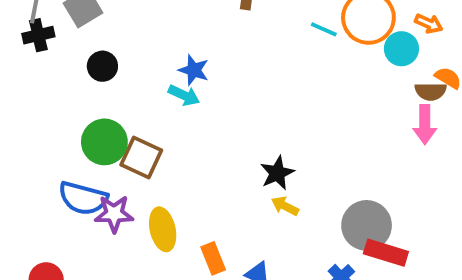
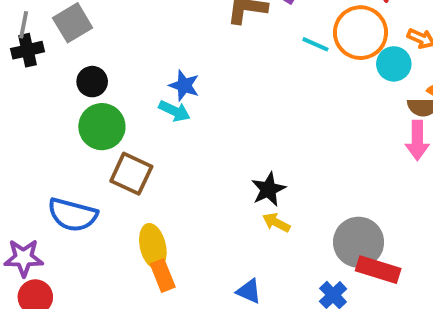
green circle: (104, 142) -> (102, 127), moved
purple star: (114, 214) -> (24, 258), moved
orange rectangle: (213, 258) -> (163, 275), moved

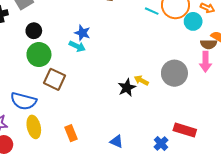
yellow arrow: (276, 223) -> (141, 80), moved
gray circle: (359, 242) -> (174, 73), moved
yellow ellipse: (153, 246) -> (34, 127), moved

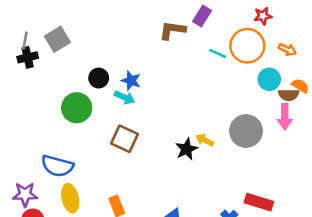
cyan circle: (193, 21) -> (269, 79), moved
black circle: (34, 31) -> (99, 78), moved
brown square: (54, 79) -> (125, 139), moved

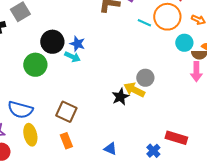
black circle: (99, 78) -> (52, 42), size x1.5
gray circle: (246, 131) -> (145, 78), moved, size x0.7
brown square: (125, 139) -> (66, 112), moved
yellow arrow: (205, 140) -> (134, 90), size x1.5

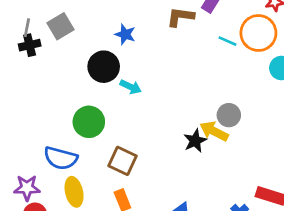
blue star: (77, 44) -> (125, 34), moved
green circle: (35, 65) -> (89, 122), moved

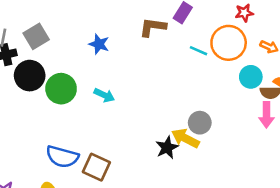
black circle: (104, 67) -> (30, 76), moved
green circle: (89, 122) -> (61, 89), moved
blue semicircle: (61, 158) -> (62, 157), moved

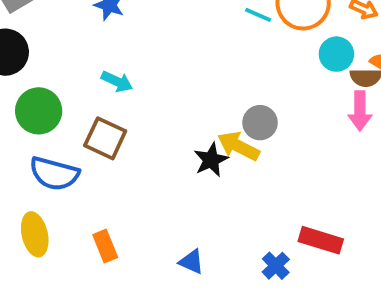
green circle: (61, 89) -> (39, 111), moved
brown square: (96, 167) -> (105, 138), moved

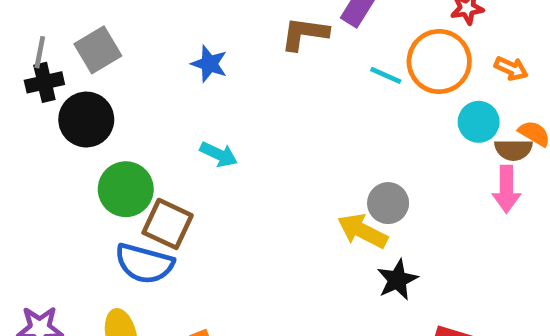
brown square: (105, 138) -> (168, 224), moved
black star: (211, 160) -> (397, 280), moved

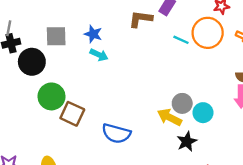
gray square: (98, 50) -> (56, 36), moved, turned 30
cyan circle: (479, 122) -> (203, 113), moved
cyan arrow: (219, 154) -> (99, 55), moved
blue semicircle: (144, 263) -> (116, 133), moved

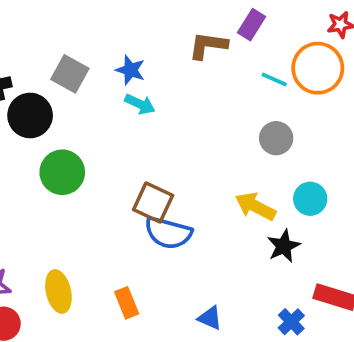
gray square: (56, 36) -> (70, 74), turned 30
gray circle: (182, 103) -> (276, 138), moved
brown square: (72, 114) -> (153, 203), moved

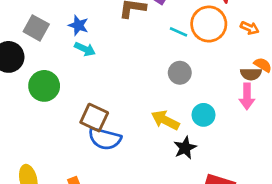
green circle: (62, 172) -> (44, 86), moved

